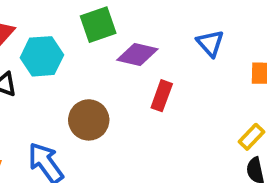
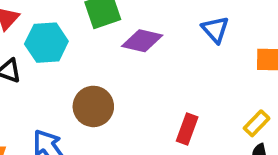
red rectangle: (162, 96) -> (187, 129), moved

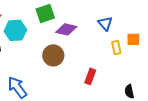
brown circle: (93, 106) -> (53, 55), moved
yellow rectangle: (257, 123) -> (116, 47), moved, turned -56

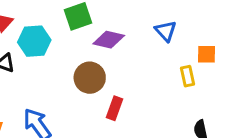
yellow rectangle: (116, 47) -> (187, 76), moved
red rectangle: (90, 76) -> (115, 108), moved

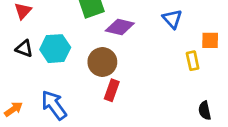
cyan hexagon: (34, 41) -> (55, 49), moved
red rectangle: (115, 108) -> (112, 90), moved

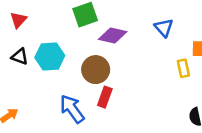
blue arrow: (54, 105) -> (72, 109), moved

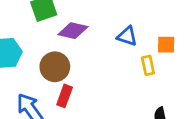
blue triangle: (164, 28) -> (127, 36), moved, turned -30

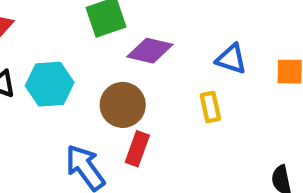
yellow rectangle: (148, 65) -> (210, 107), moved

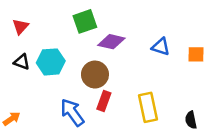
yellow rectangle: (210, 107) -> (148, 107), moved, size x1.6

